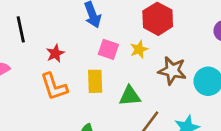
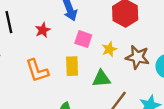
yellow star: (139, 49) -> (109, 49), moved
red star: (55, 53) -> (43, 30), moved

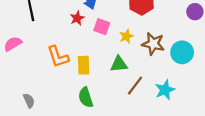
red star: (43, 30) -> (77, 18), moved
yellow rectangle: (72, 66) -> (84, 65), moved

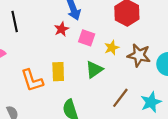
orange L-shape: (58, 57) -> (32, 80), moved
green triangle: (119, 64) -> (94, 69), moved, turned -30
yellow rectangle: (84, 65) -> (58, 72), moved

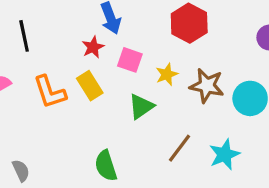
yellow rectangle: (58, 72) -> (90, 86), moved, turned -30
orange L-shape: (32, 80) -> (50, 92), moved

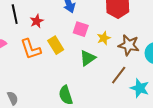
red star: (93, 47) -> (37, 21), moved
brown line: (180, 148) -> (119, 75), moved
cyan star: (224, 155) -> (140, 88), turned -30

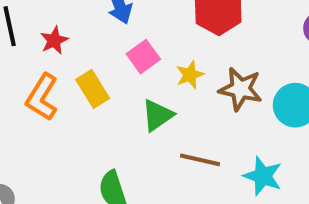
pink square: (81, 29) -> (143, 57), turned 35
orange L-shape: (31, 49) -> (42, 97), turned 50
brown line: (119, 75) -> (200, 160), moved, turned 66

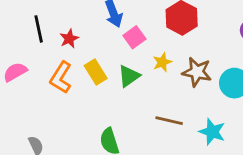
pink square: (143, 57) -> (134, 37), moved
green triangle: (157, 115) -> (129, 76), moved

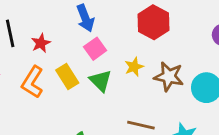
pink square: (134, 37) -> (95, 49), moved
green triangle: (129, 76) -> (101, 81), turned -40

